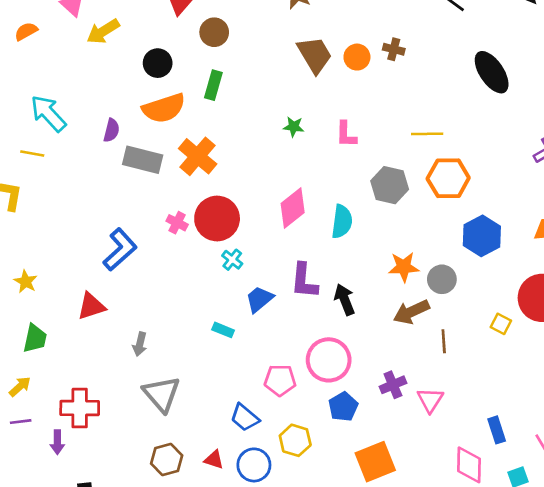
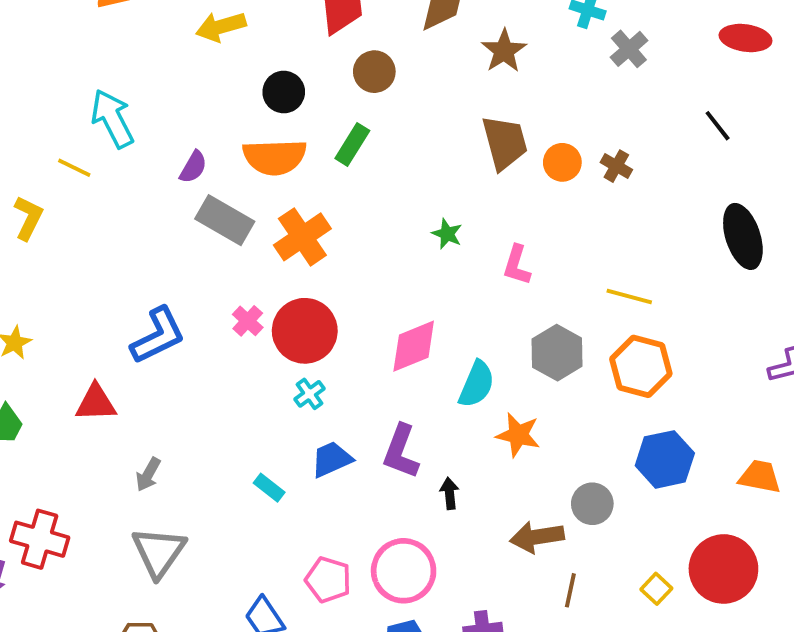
orange star: (404, 267) -> (518, 435), moved
black arrow: (345, 300) -> (450, 493), size x0.7

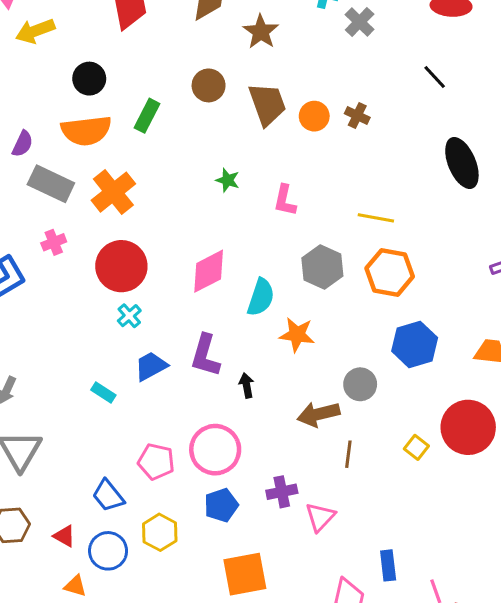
brown circle: (374, 72) -> (209, 85), moved
pink cross: (248, 321) -> (54, 242), moved, turned 30

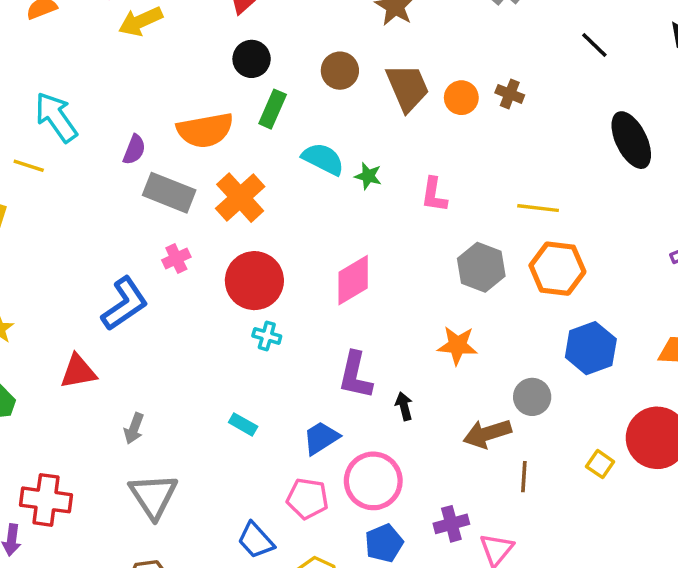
black circle: (89, 79) -> (252, 59), moved
cyan semicircle: (261, 297) -> (323, 159), moved, turned -78
cyan cross: (129, 316) -> (267, 336), turned -30
blue trapezoid: (151, 366) -> (321, 438), moved

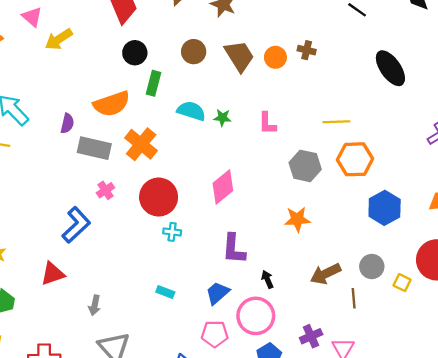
gray circle: (532, 397) -> (372, 267), moved
black arrow: (404, 406) -> (267, 279), moved

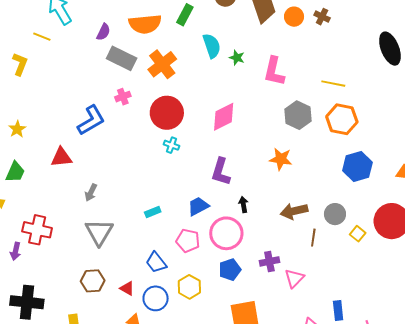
cyan semicircle: (191, 111) -> (212, 46), turned 40
pink L-shape: (267, 123) -> (274, 71), size x1.4
cyan rectangle: (165, 292) -> (153, 212), moved, turned -56

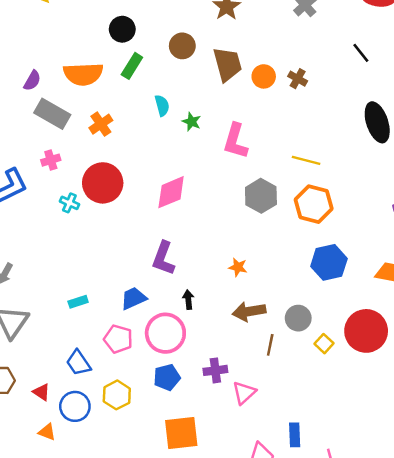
cyan semicircle: (212, 46) -> (162, 105), size x0.7
orange cross: (162, 64) -> (101, 124), size x0.7
cyan cross: (172, 145) -> (69, 203), moved
orange star: (281, 159) -> (238, 267), moved, size x0.7

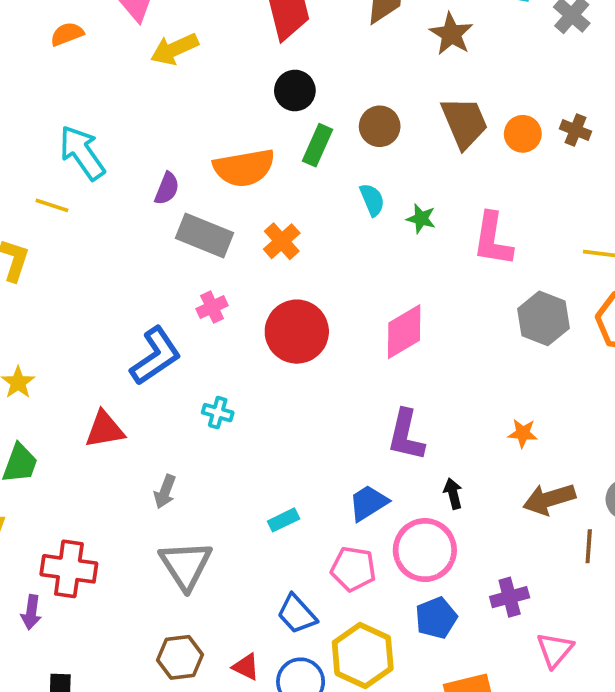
brown circle: (182, 46) -> (380, 126), moved
cyan cross: (69, 203) -> (218, 413), moved
pink triangle: (244, 393) -> (555, 650), moved
yellow hexagon: (117, 395) -> (363, 656), size x1.4

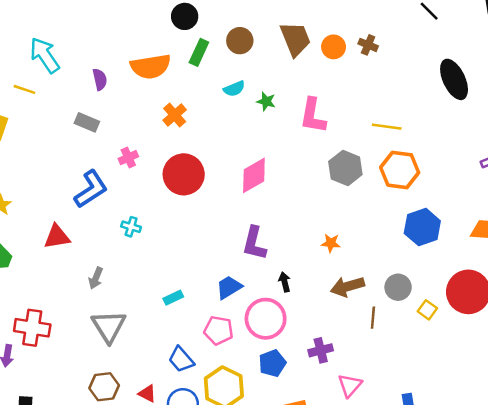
purple semicircle: (167, 188) -> (100, 79), turned -35
cyan semicircle: (372, 200) -> (234, 89), turned 90
gray rectangle: (205, 236) -> (87, 122), moved, size x0.7

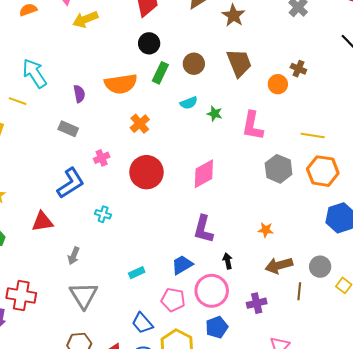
orange circle: (334, 47) -> (278, 84), moved
purple cross: (321, 350) -> (257, 303), moved

